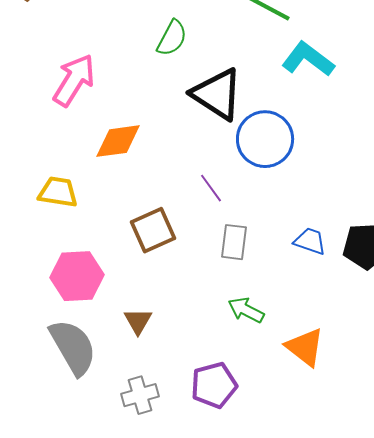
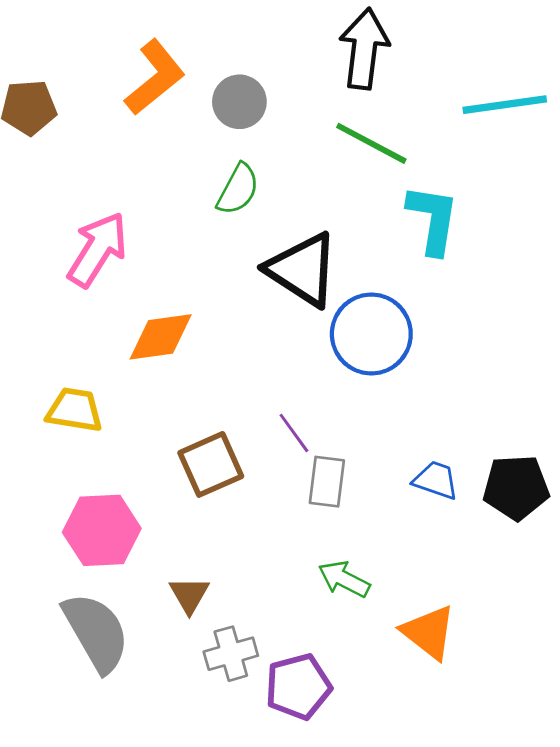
cyan L-shape: (308, 59) -> (433, 219), turned 62
purple line: (211, 188) -> (294, 433), moved
gray cross: (140, 395) -> (231, 654), moved

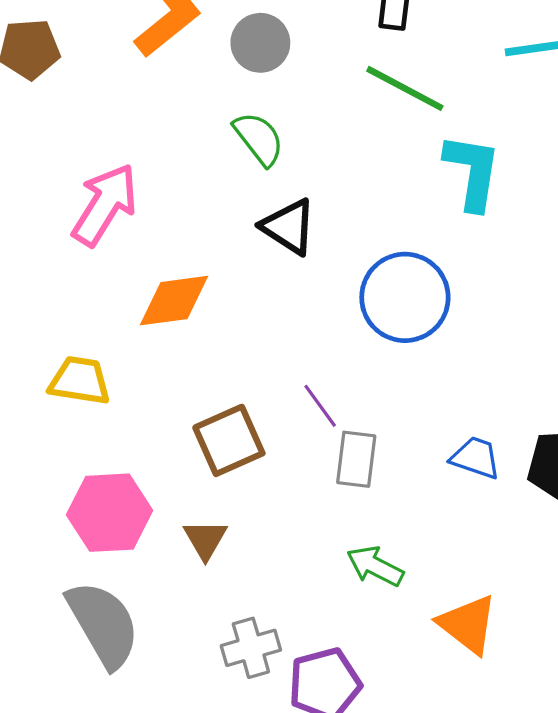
green semicircle: (238, 189) -> (259, 139), turned -66
black triangle: (303, 269) -> (289, 227), moved, size x0.7
brown triangle: (189, 595) -> (205, 539), moved

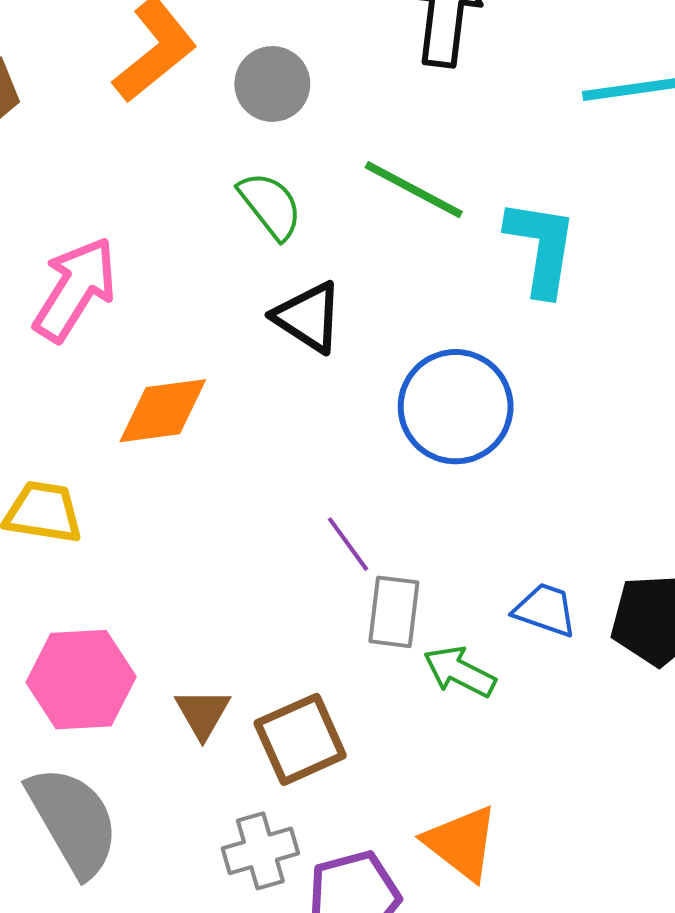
green line: (405, 88) -> (414, 190), moved
brown square: (229, 440) -> (300, 739), moved
green arrow: (375, 566) -> (460, 672), moved
orange triangle: (468, 624) -> (462, 843), moved

